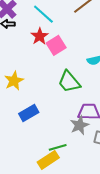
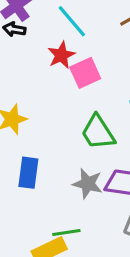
blue rectangle: (29, 113) -> (28, 173), turned -60
gray star: (79, 125) -> (88, 184), moved, turned 30

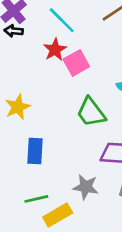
gray star: (88, 184) -> (86, 187), moved
green line: (66, 233) -> (36, 199), moved

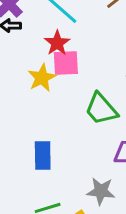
pink square: (76, 63) -> (66, 63), moved, turned 30
yellow star: (18, 107) -> (42, 78), moved

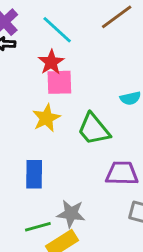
yellow star: (42, 78) -> (46, 118), moved
gray star: (101, 191) -> (71, 214), moved

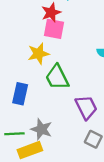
green trapezoid: (94, 129) -> (57, 77), moved
purple trapezoid: (122, 173) -> (86, 107), turned 50

